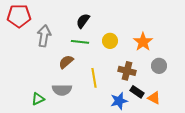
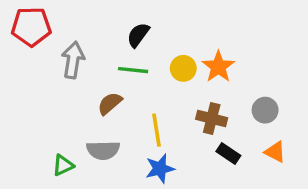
orange star: (143, 42) -> (218, 67), moved
orange triangle: (154, 98) -> (275, 152), moved
blue star: (119, 101) -> (160, 169), moved

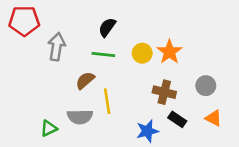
yellow line: (157, 130) -> (107, 101), moved
blue star: (160, 169) -> (147, 131), moved

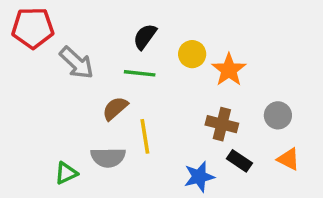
gray arrow: (57, 47) -> (77, 63), turned 124
yellow circle: (142, 53) -> (192, 54), moved

